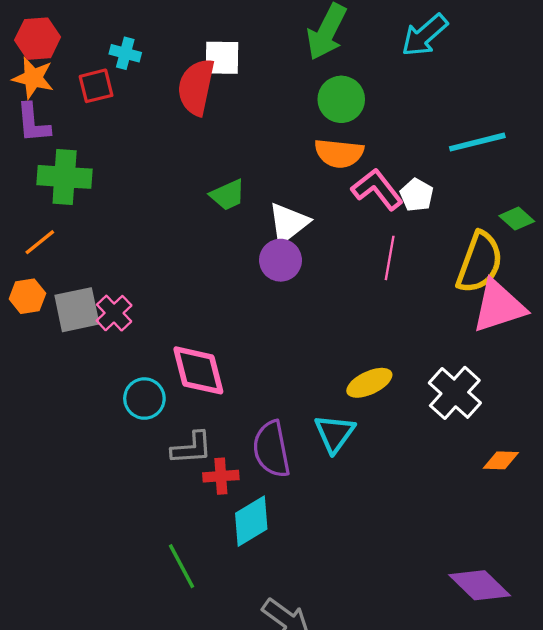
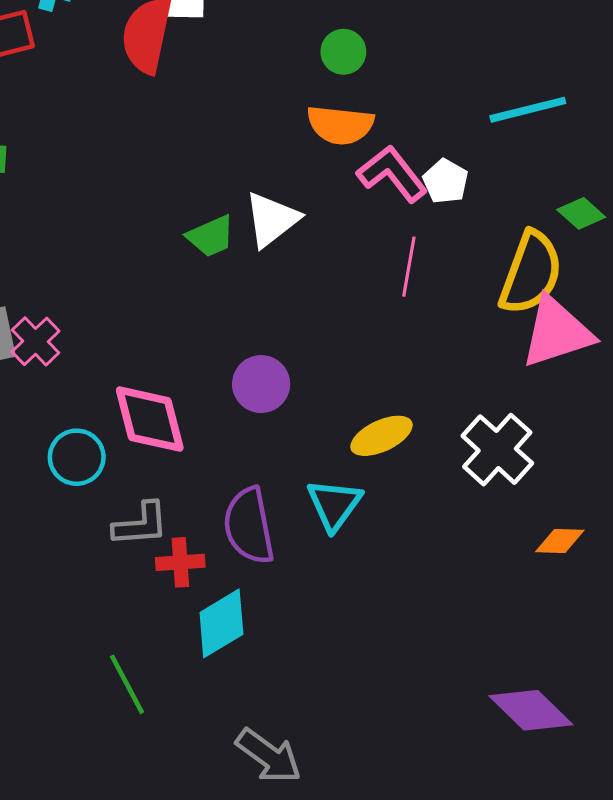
green circle: (341, 99) -> (343, 52), size x0.7
green trapezoid: (228, 195) -> (211, 236), moved
purple circle: (281, 260) -> (261, 384), moved

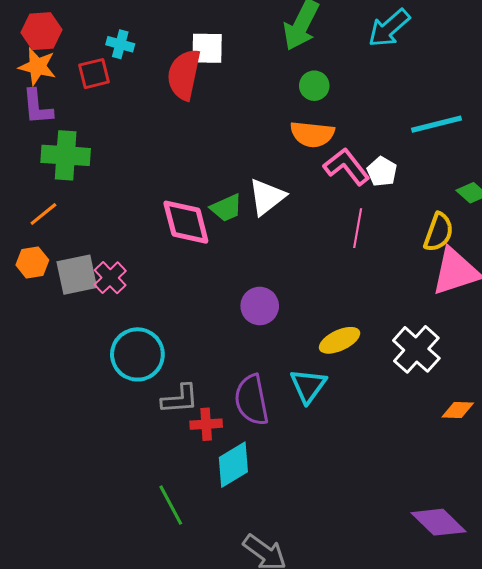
yellow semicircle: (531, 273) -> (439, 232), size x0.7
pink diamond: (150, 419) -> (186, 222), moved
cyan circle: (77, 457) -> (137, 354), size x1.4

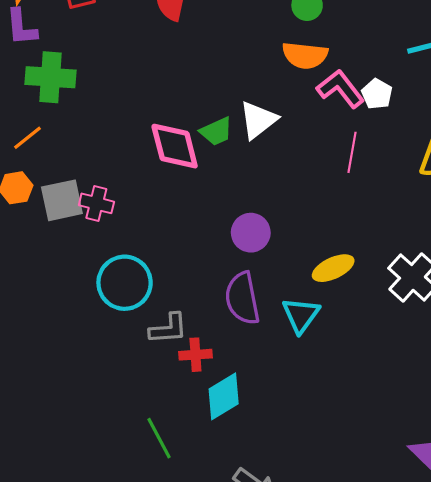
pink cross: (110, 278) -> (96, 203), turned -32
purple semicircle: (252, 400) -> (242, 298), moved

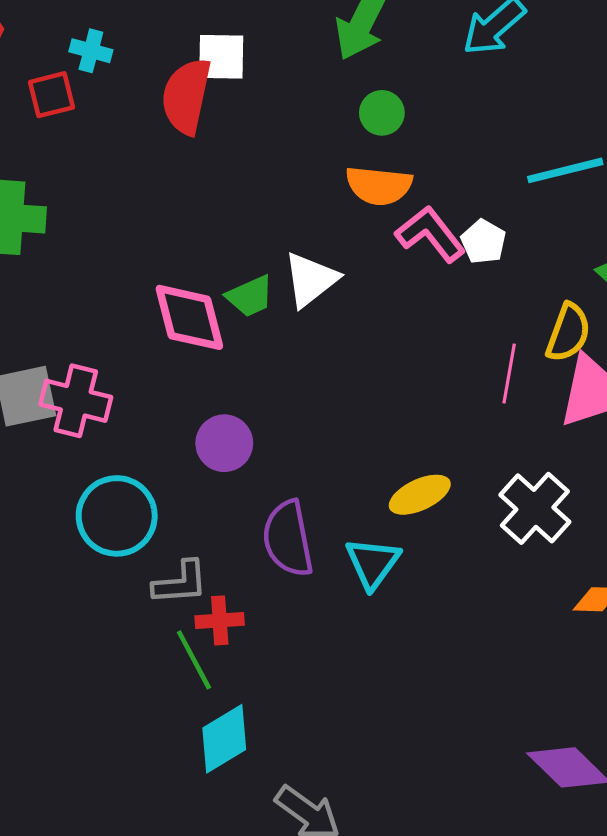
pink line: (352, 152) -> (509, 373), moved
pink cross: (96, 203) -> (76, 401), size x1.4
purple circle: (251, 233) -> (224, 443), moved
cyan diamond: (224, 396) -> (224, 739), moved
green line: (159, 438) -> (194, 660), moved

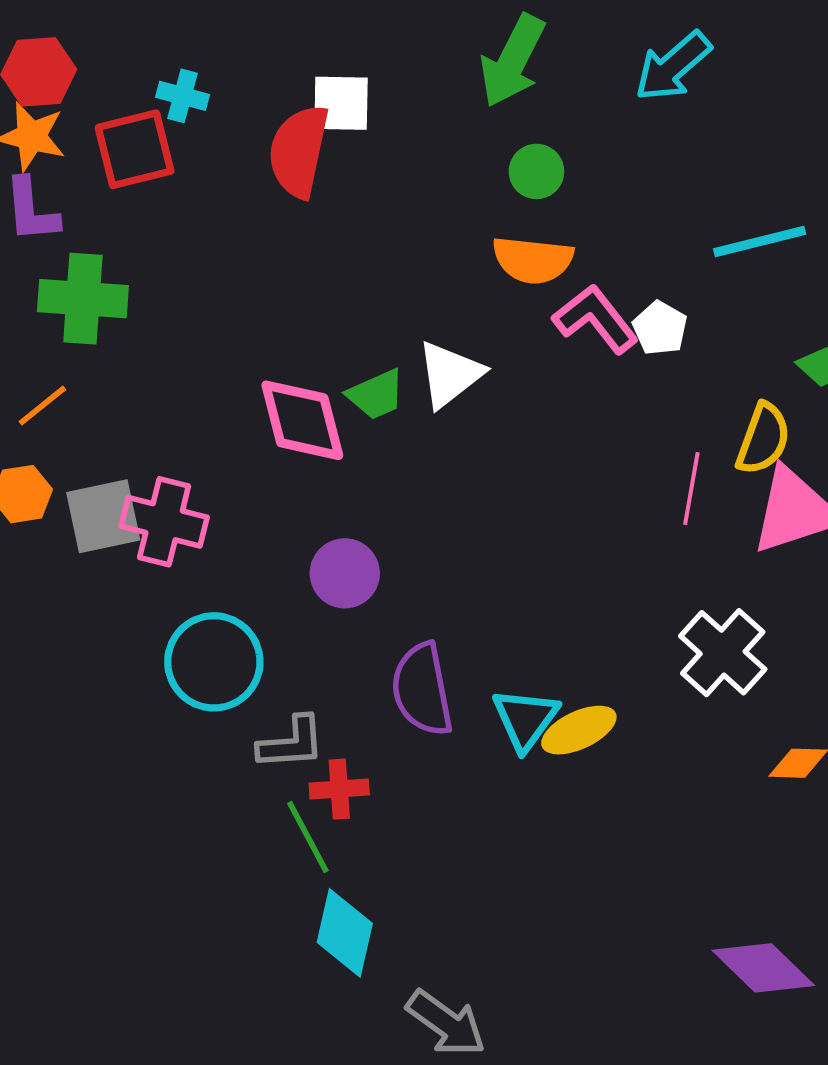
red square: (52, 95) -> (135, 149), size x1.4
yellow ellipse: (420, 495) -> (579, 730), moved
cyan diamond: (224, 739) -> (345, 933), turned -46

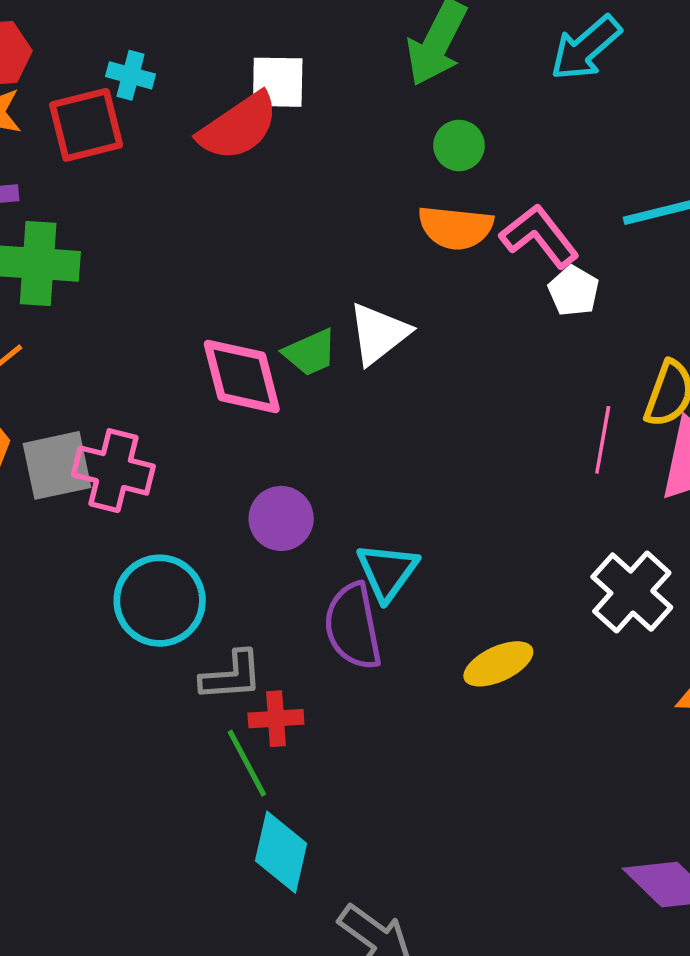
red semicircle: (299, 151) -> (238, 127), turned -136
pink L-shape: (595, 319) -> (539, 236), moved
cyan triangle: (525, 719) -> (387, 572), moved

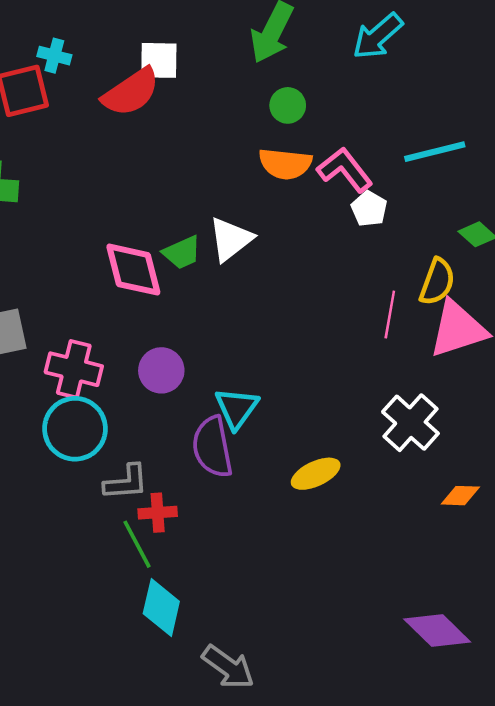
pink cross: (113, 471) -> (74, 369), moved

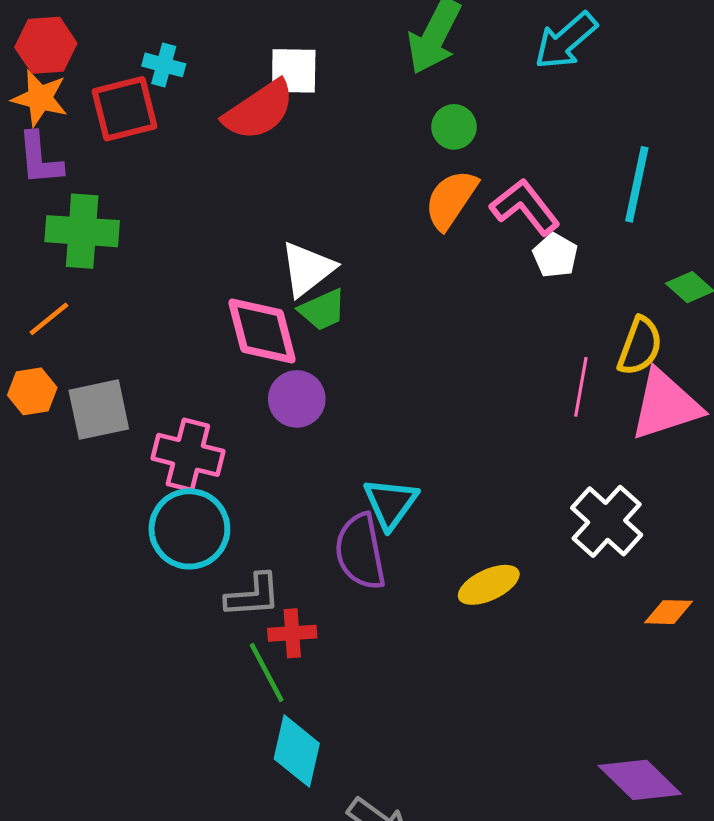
cyan line: (435, 152) -> (637, 184), turned -64
orange semicircle: (285, 164) -> (451, 199), turned 118
white triangle: (231, 239) -> (307, 269), moved
purple circle: (161, 370) -> (297, 399), moved

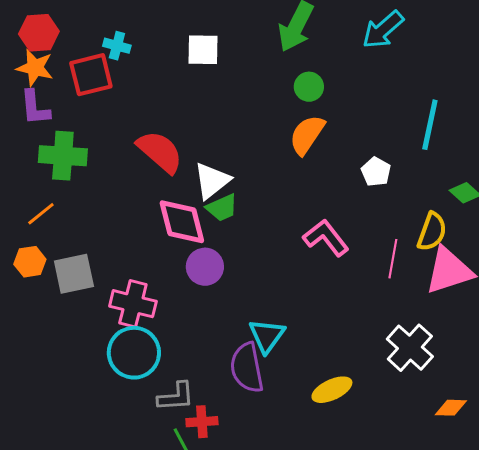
red semicircle: (259, 110) -> (160, 152), moved, turned -105
pink L-shape: (525, 207) -> (326, 238), moved

